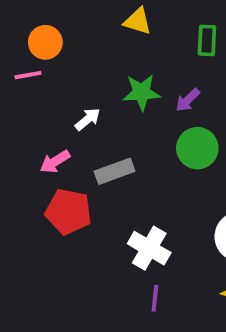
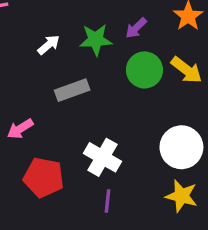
green star: (142, 92) -> (96, 40), moved
pink arrow: (55, 162) -> (20, 129), moved
red pentagon: (68, 212) -> (44, 177), moved

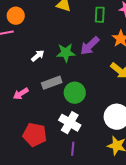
purple arrow: (136, 28) -> (90, 46), size x1.5
green circle: (144, 70) -> (75, 93), moved
pink arrow: (20, 129) -> (21, 94), moved

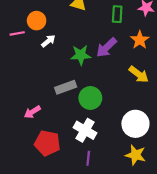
orange circle: (16, 16) -> (37, 21), moved
white arrow: (38, 56) -> (48, 41), moved
pink arrow: (21, 94) -> (32, 112), moved

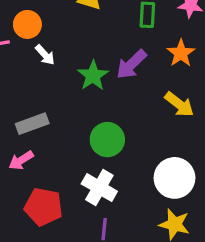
white arrow: (48, 41) -> (45, 55), turned 88
green star: (81, 55) -> (93, 76), turned -30
gray rectangle: (66, 87) -> (32, 124), moved

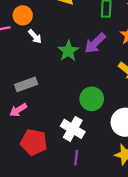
green circle: (107, 140) -> (92, 99), moved

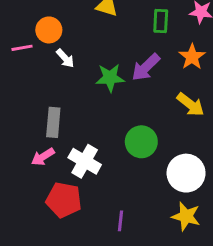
green star: (68, 51) -> (110, 78), turned 30
gray rectangle: (26, 84) -> (53, 122), turned -65
white cross: (73, 129) -> (85, 161), moved

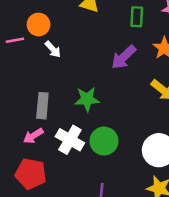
green star: (110, 78) -> (87, 99), moved
green circle: (141, 142) -> (104, 141), moved
red pentagon: (64, 200) -> (31, 174), moved

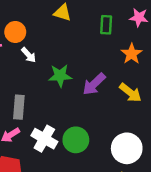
purple arrow: (124, 57) -> (94, 84), moved
green star: (87, 99) -> (60, 76), moved

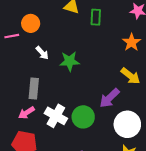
green rectangle: (106, 25) -> (96, 17), moved
white arrow: (29, 55) -> (42, 53), moved
purple arrow: (94, 84) -> (109, 98), moved

